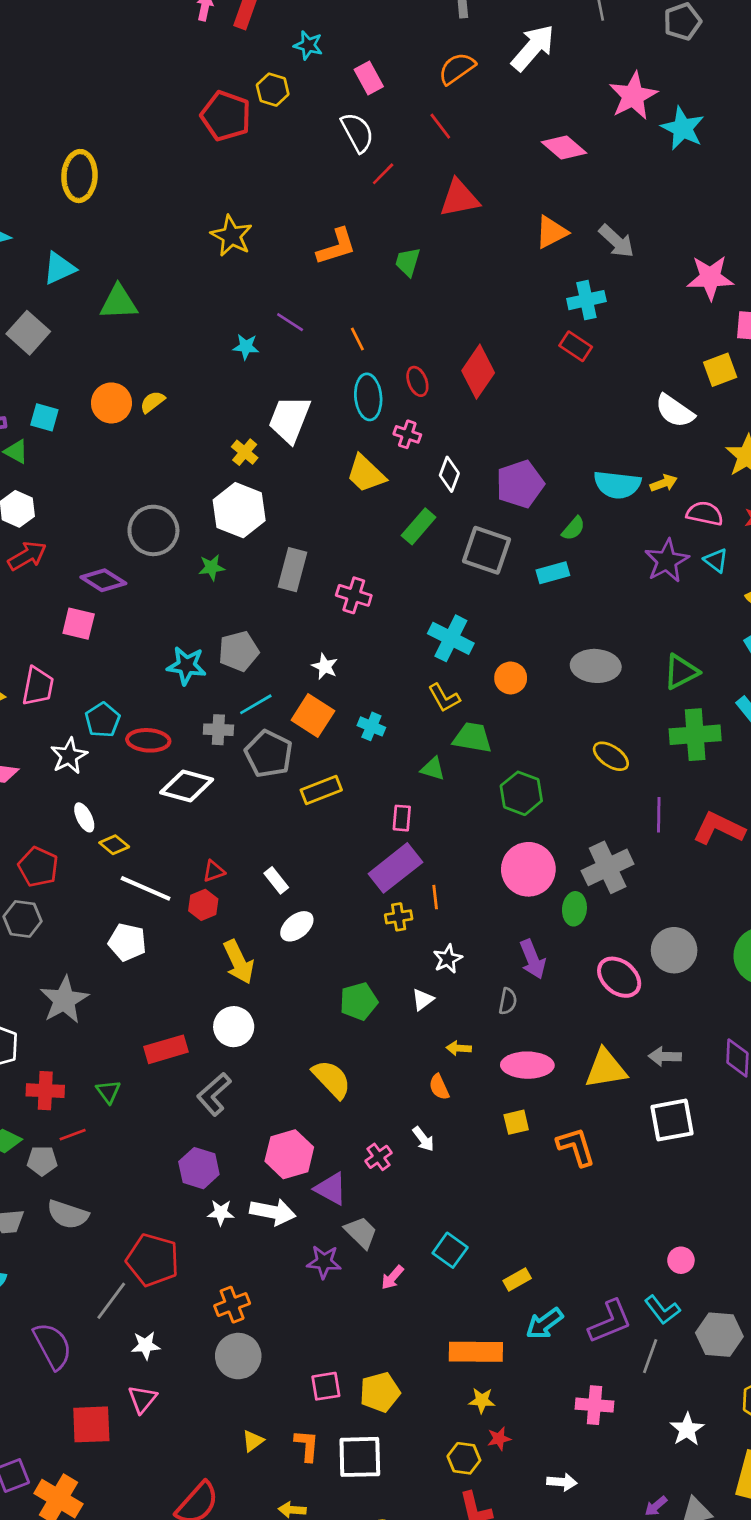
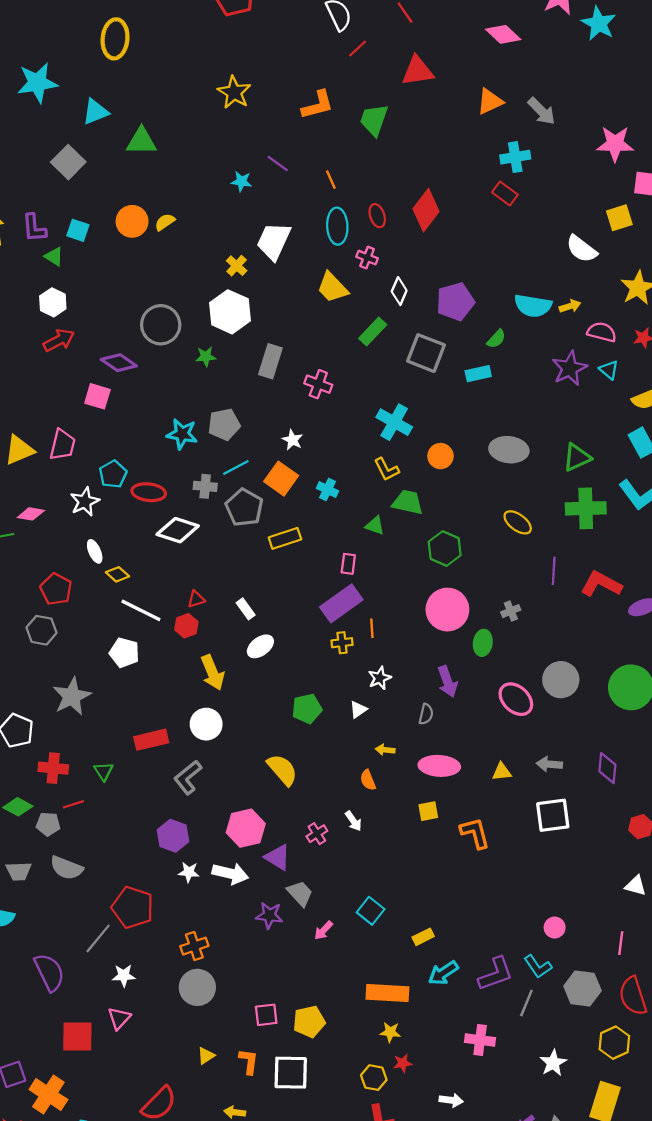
green trapezoid: (408, 262) -> (374, 120), size x1.4
gray cross: (608, 867) -> (511, 611), size x0.5
yellow triangle: (606, 1069) -> (502, 772), size x0.6

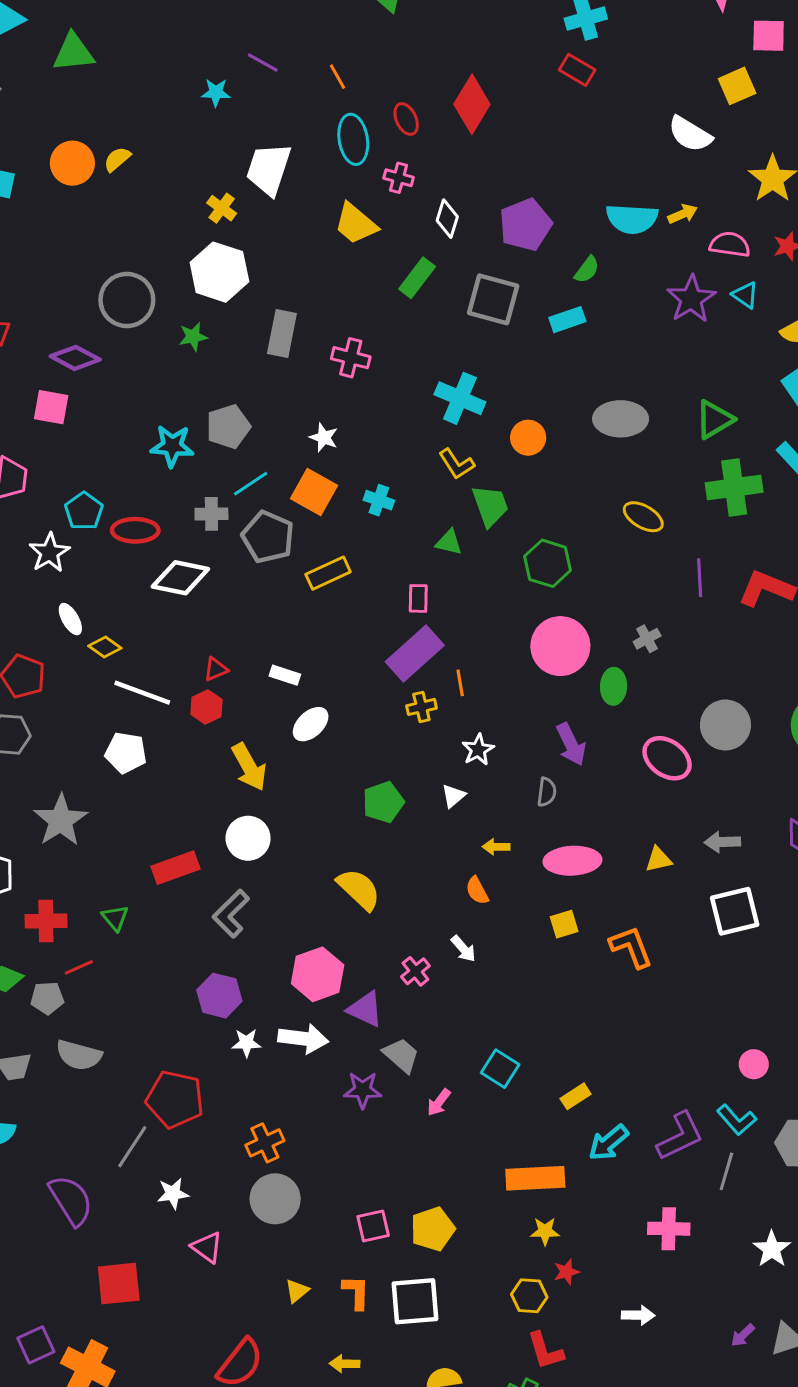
green trapezoid: (408, 502) -> (490, 506), turned 64
white rectangle: (246, 609) -> (285, 675), turned -30
pink triangle: (119, 1018) -> (207, 1247), moved, turned -30

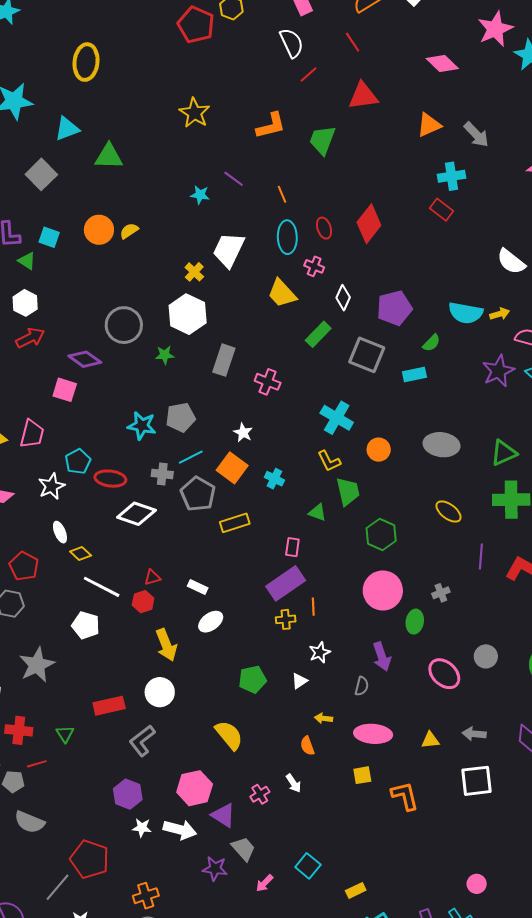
gray circle: (725, 725) -> (486, 656), size x0.7

